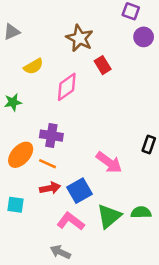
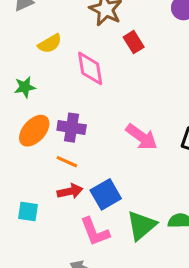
pink diamond: (67, 87) -> (90, 68), turned -64
orange ellipse: (21, 155) -> (34, 131), moved
pink arrow: (109, 162) -> (141, 137), moved
pink L-shape: (71, 221) -> (95, 232), turned -148

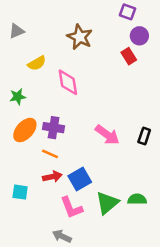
red rectangle: (134, 42) -> (129, 56), moved

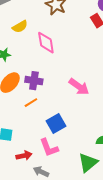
orange line: (50, 154) -> (31, 103), turned -56
red arrow: (52, 177) -> (24, 156), moved
green triangle: (107, 203) -> (88, 163), moved

